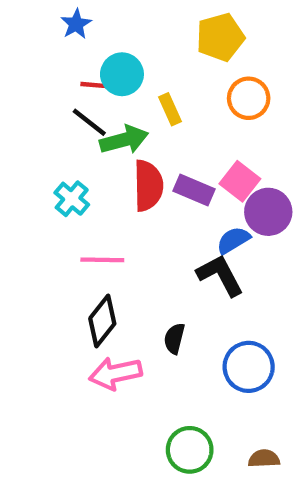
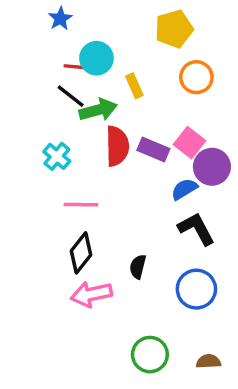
black L-shape: (220, 275) -> (196, 229), moved

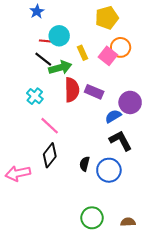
pink square: (190, 143) -> (108, 56), moved
pink line: (81, 205) -> (50, 126), turned 42
blue circle: (196, 289) -> (109, 170), moved
pink arrow: (91, 294) -> (18, 173), moved

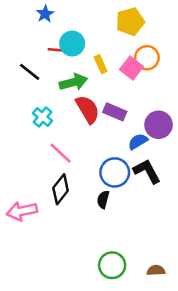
black line: (43, 59) -> (30, 72), moved
red semicircle: (72, 90) -> (88, 109), turned -30
blue circle: (109, 170) -> (115, 172), moved

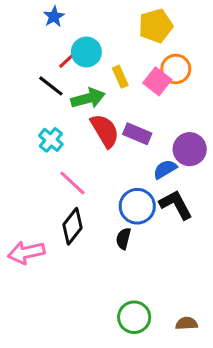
red line: (57, 50) -> (68, 60), turned -48
black line: (30, 72) -> (51, 86), moved

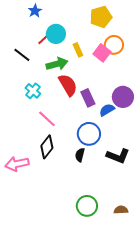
black line: (51, 86) -> (22, 55), moved
purple rectangle: (137, 134) -> (88, 98), moved, turned 42
black L-shape: (176, 205) -> (118, 156), moved, turned 140

